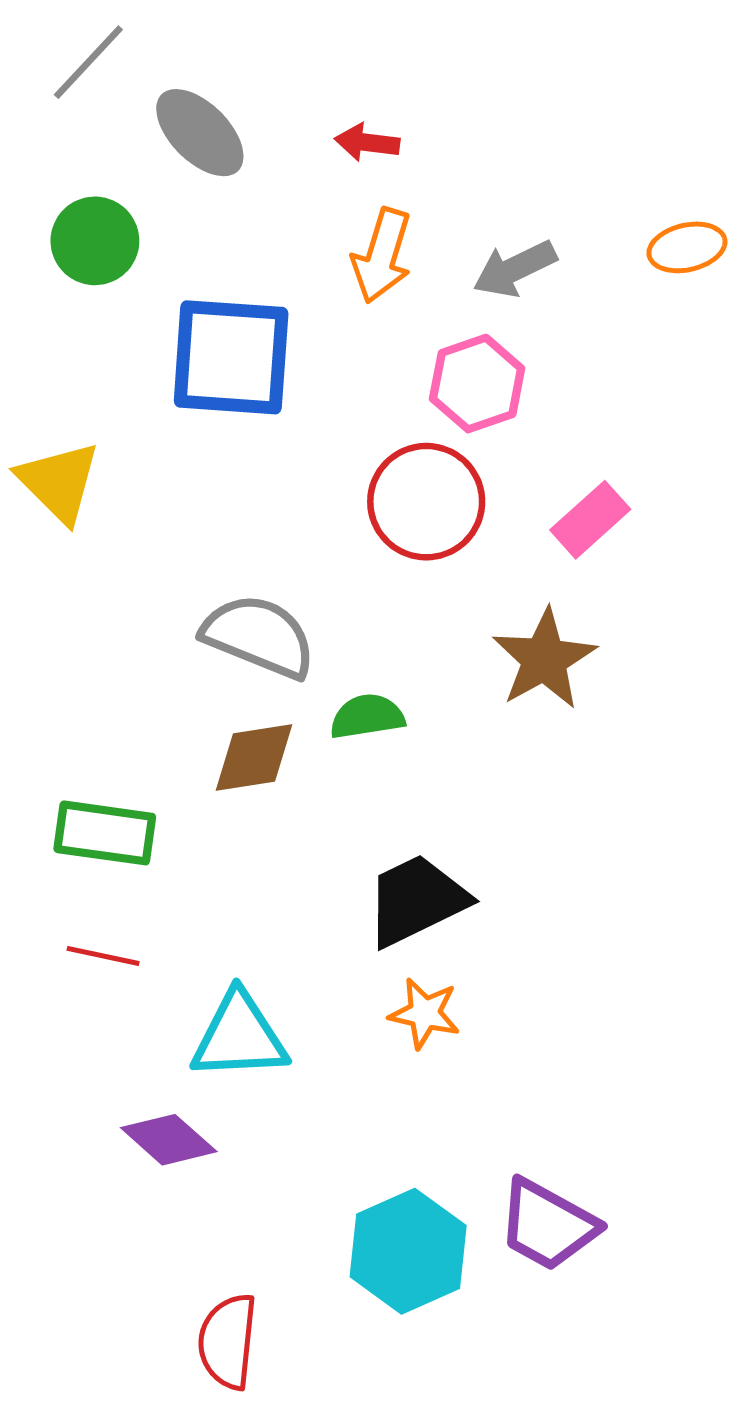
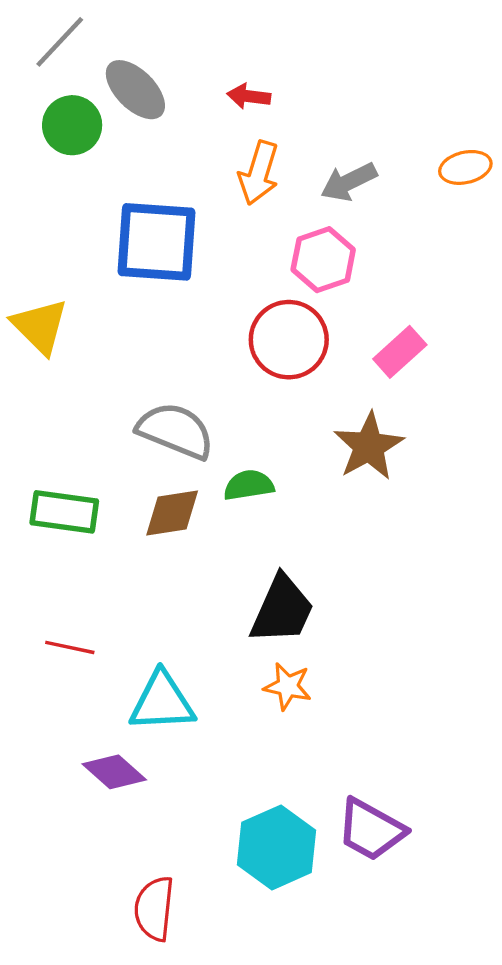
green circle: (95, 241) -> (72, 125), moved
green rectangle: (105, 833) -> (64, 512), moved
black trapezoid: (416, 900) -> (282, 610), turned 140

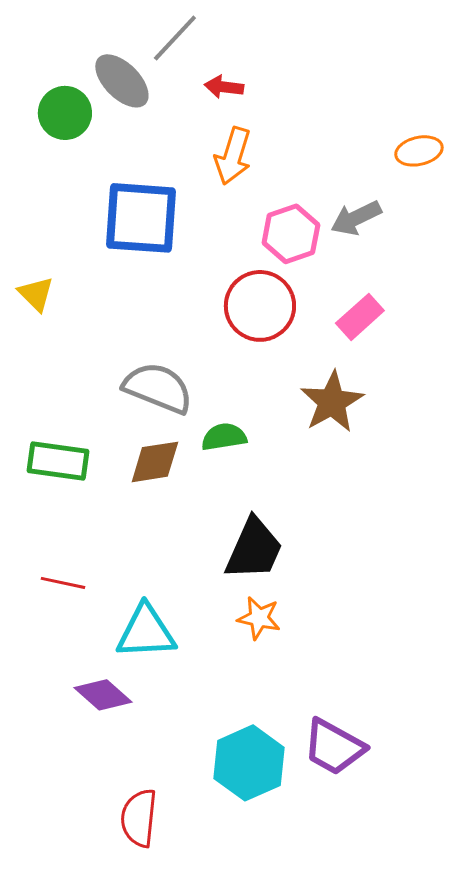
gray line: (60, 42) -> (175, 38), moved
gray arrow: (349, 182) -> (356, 218), moved
yellow triangle: (40, 326) -> (36, 294), size x0.7

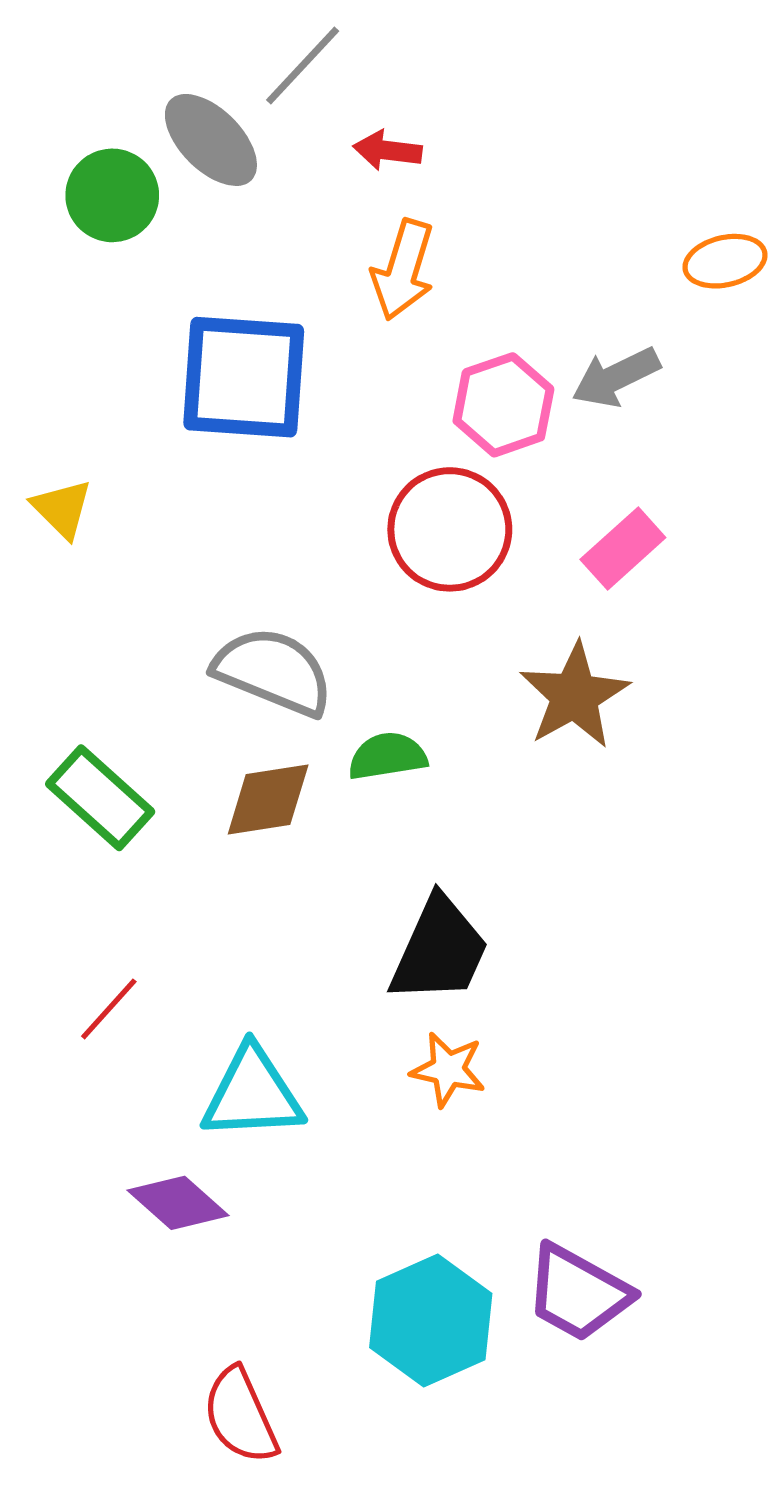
green rectangle: (58, 461) -> (100, 798), turned 34
red line: (63, 583) -> (109, 1009), turned -60
red semicircle: (139, 818) -> (240, 1416), turned -30

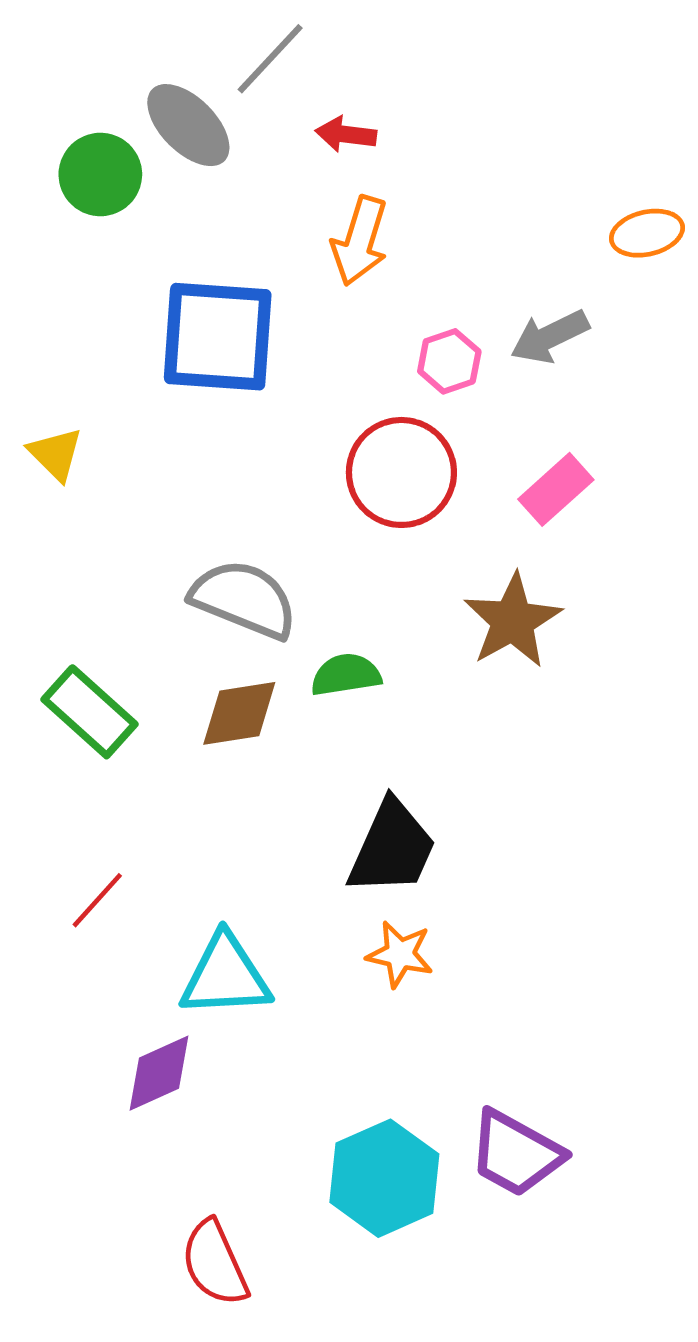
pink hexagon: (503, 405) -> (449, 361), size x0.7
purple diamond: (178, 1203) -> (159, 1073), turned -66

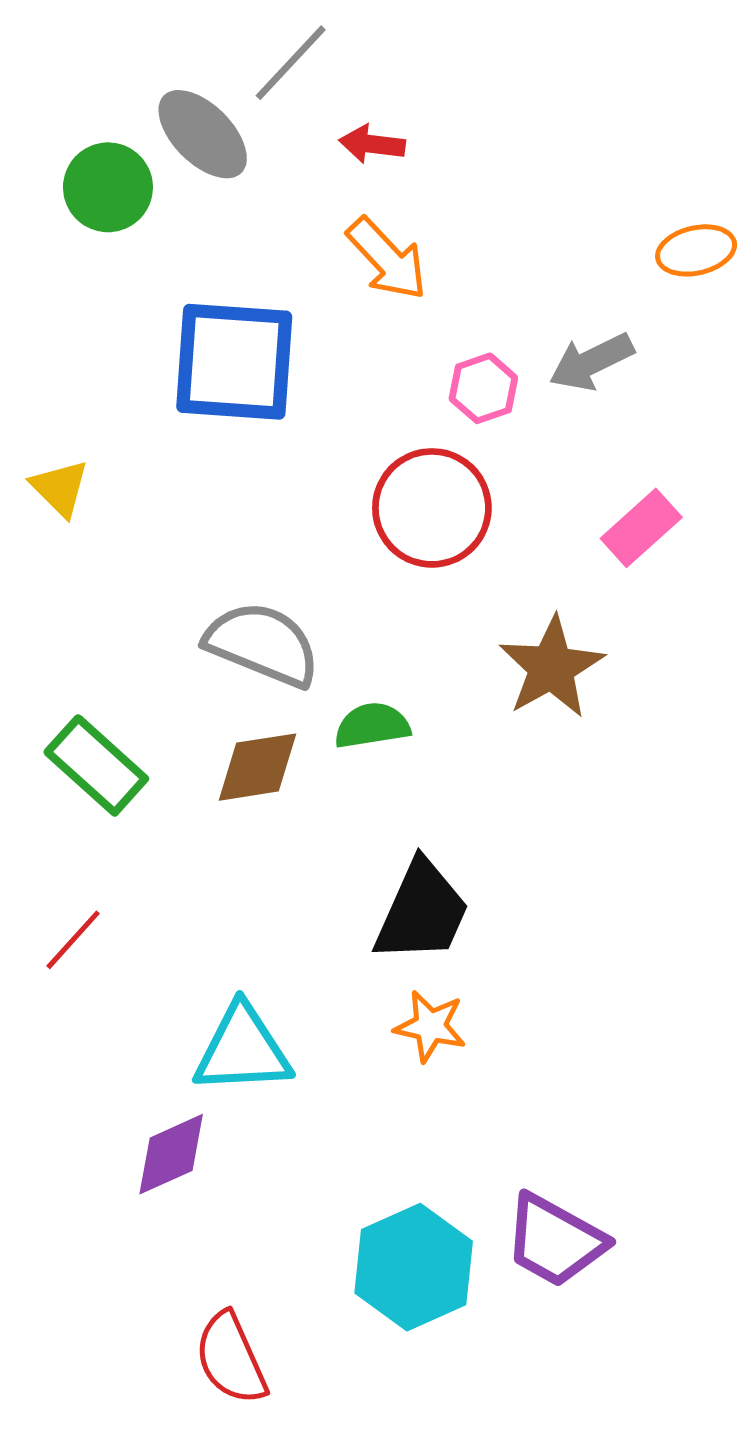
orange arrow: (360, 241) -> (387, 259), turned -60
pink rectangle: (556, 489) -> (641, 528), moved
red line: (97, 900) -> (73, 940), moved

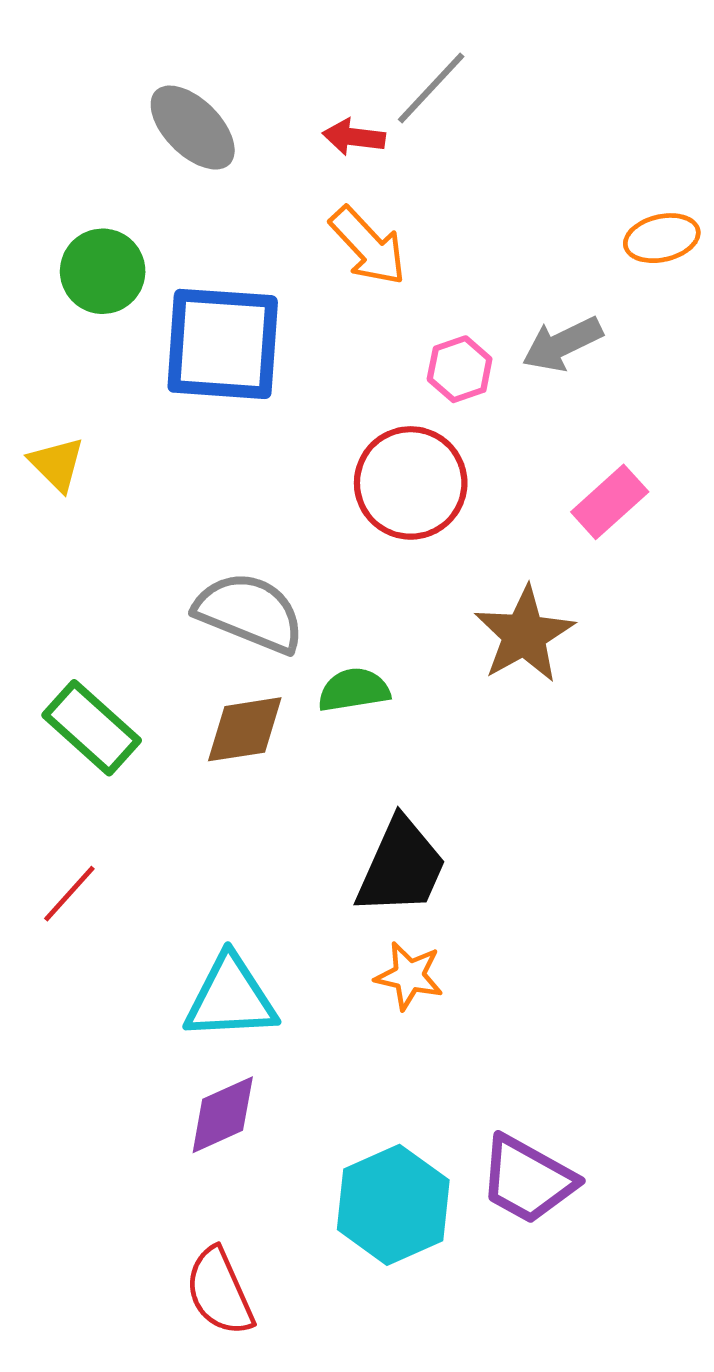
gray line: (291, 63) -> (431, 88), moved
green circle: (108, 187) -> (103, 271), moved
purple diamond: (171, 1154) -> (223, 1115), moved

